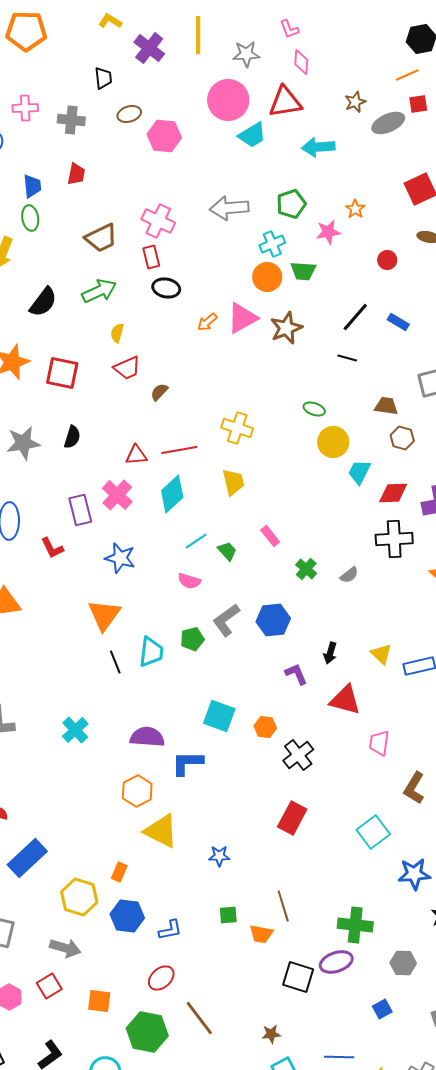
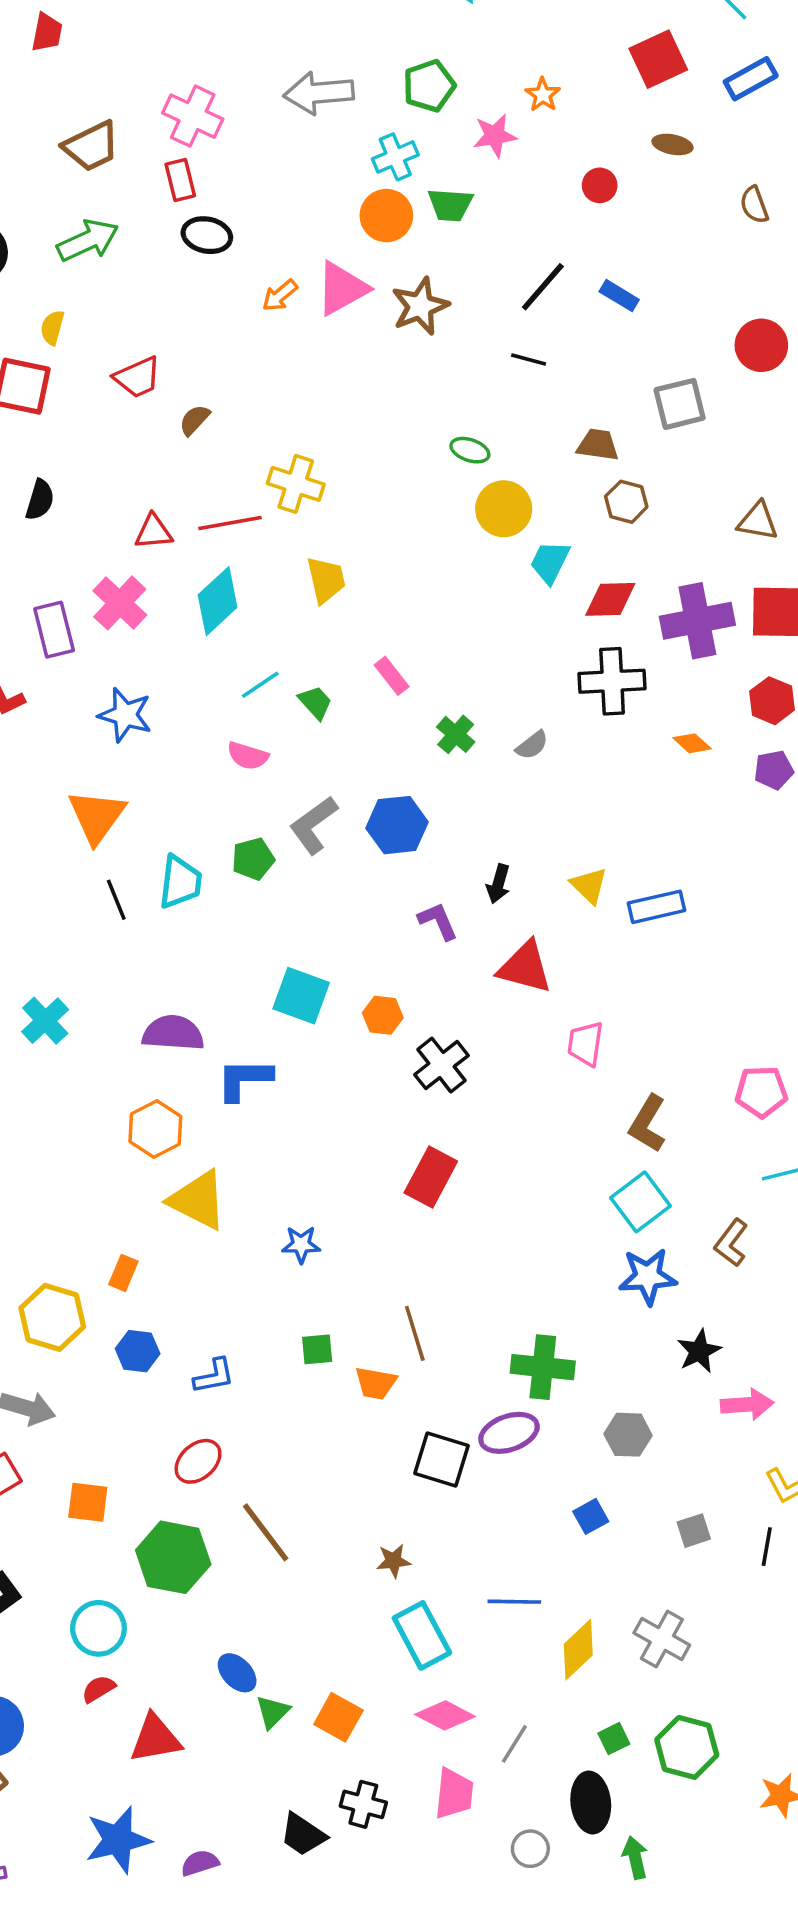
yellow semicircle: (117, 333) -> (52, 328), moved
yellow cross: (237, 428) -> (296, 484), moved
cyan square: (373, 832) -> (641, 1202), moved
blue hexagon: (127, 916) -> (138, 1351), size x0.7

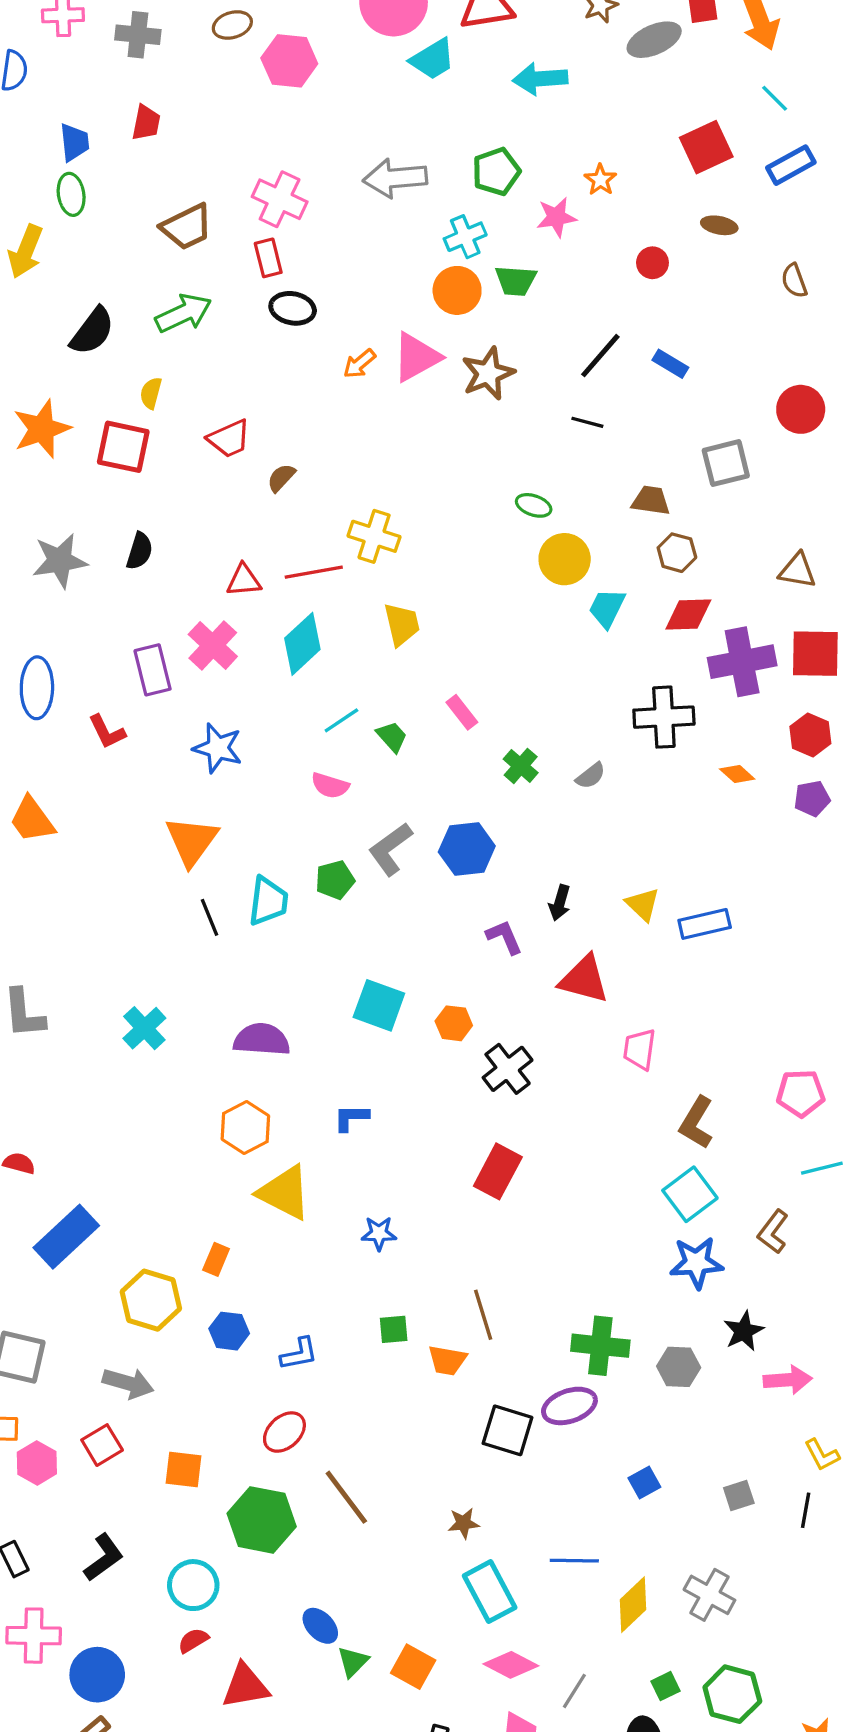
red diamond: (610, 599) -> (688, 615), moved
blue L-shape: (244, 1079) -> (351, 1118), moved, size x0.7
gray hexagon: (628, 1435) -> (679, 1367), moved

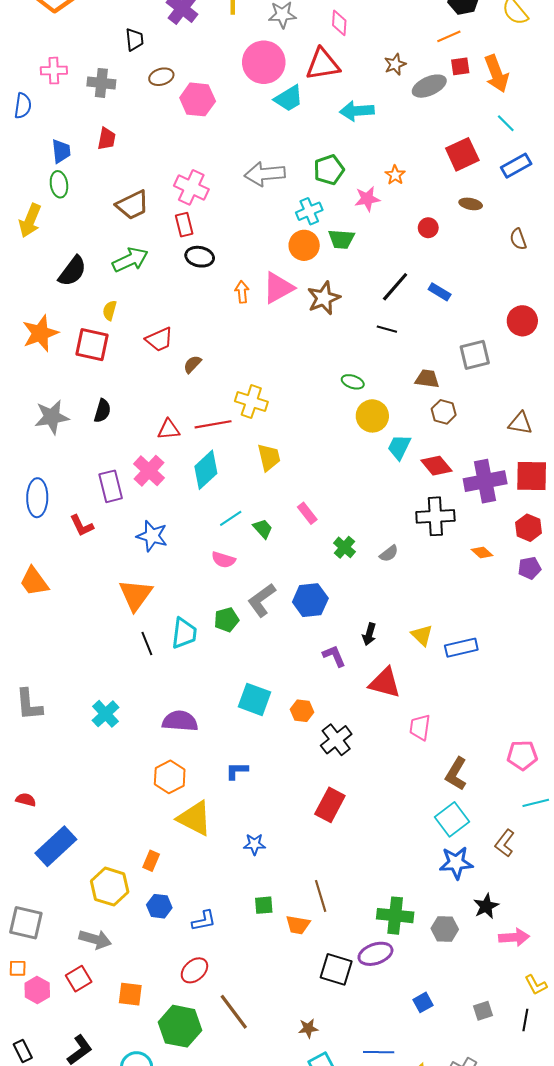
orange arrow: (359, 364) -> (242, 292), turned 125
red diamond: (688, 615) -> (436, 466), moved, turned 52

